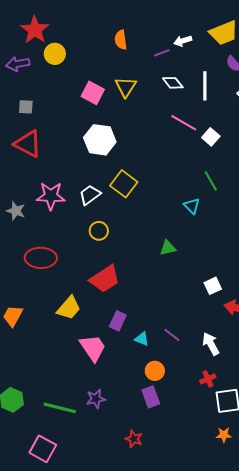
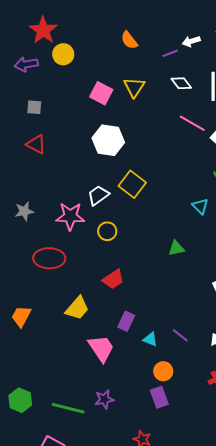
orange semicircle: (121, 40) -> (129, 40), turned -30
red triangle: (28, 144) -> (36, 144), size x0.7
pink star: (51, 196) -> (70, 216), moved
gray star: (16, 211) -> (24, 211), turned -30
red trapezoid: (105, 279) -> (113, 279), size x0.7

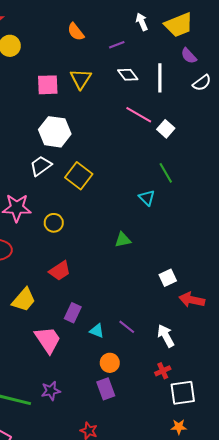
white arrow: (191, 41) -> (142, 22), moved, turned 84
pink square: (101, 93) -> (48, 85), turned -30
white trapezoid: (98, 195) -> (41, 166), moved

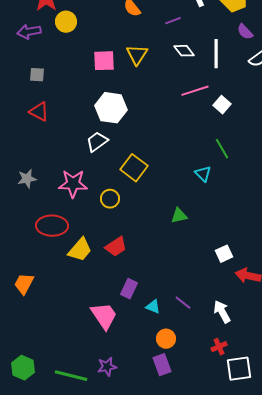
pink line: (139, 115) -> (195, 91), turned -48
yellow square: (79, 176) -> (134, 168), moved
yellow trapezoid: (24, 300) -> (80, 250), moved

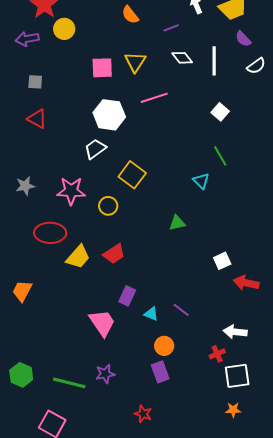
pink line: (195, 91) -> (154, 98), moved
white arrow: (222, 312) -> (235, 332), moved, turned -55

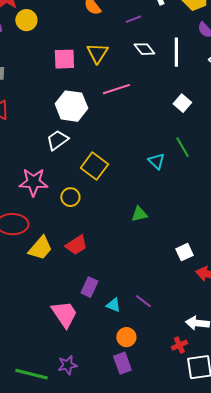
cyan triangle: (201, 181) -> (156, 161), moved

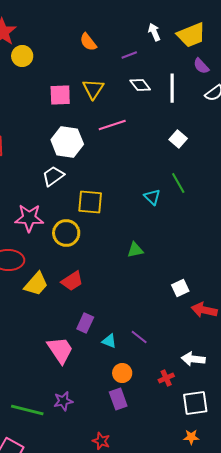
yellow square: (94, 166) -> (90, 202), turned -32
yellow circle: (70, 197) -> (66, 233), size x1.4
red cross: (179, 345) -> (166, 378), moved

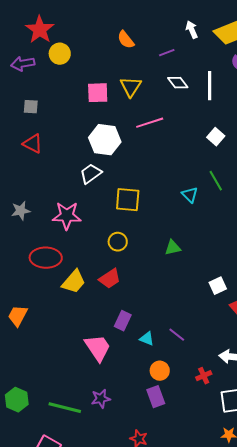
yellow circle: (66, 233) -> (118, 242), moved, size x0.7

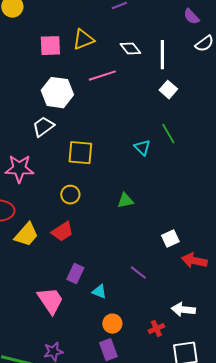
white diamond: (178, 83) -> (130, 49), moved
white line: (210, 86) -> (162, 55), moved
yellow triangle: (131, 87) -> (83, 40), turned 35
purple line: (177, 335) -> (138, 273), moved

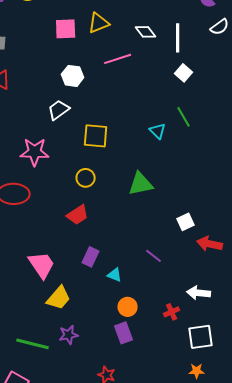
white hexagon: (57, 93) -> (73, 76), size x0.7
green triangle: (125, 201) -> (141, 184), size x1.5
yellow trapezoid: (26, 235) -> (59, 298), moved
pink trapezoid: (50, 301) -> (42, 265), moved

